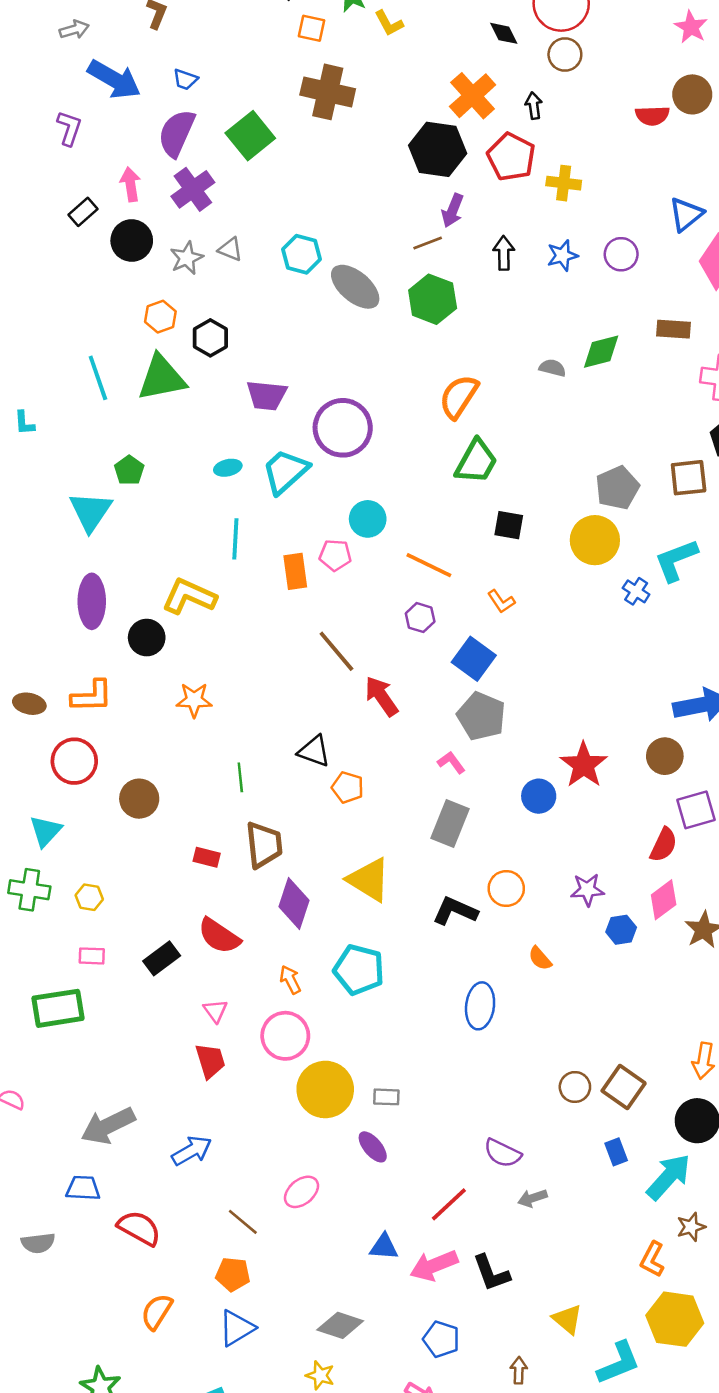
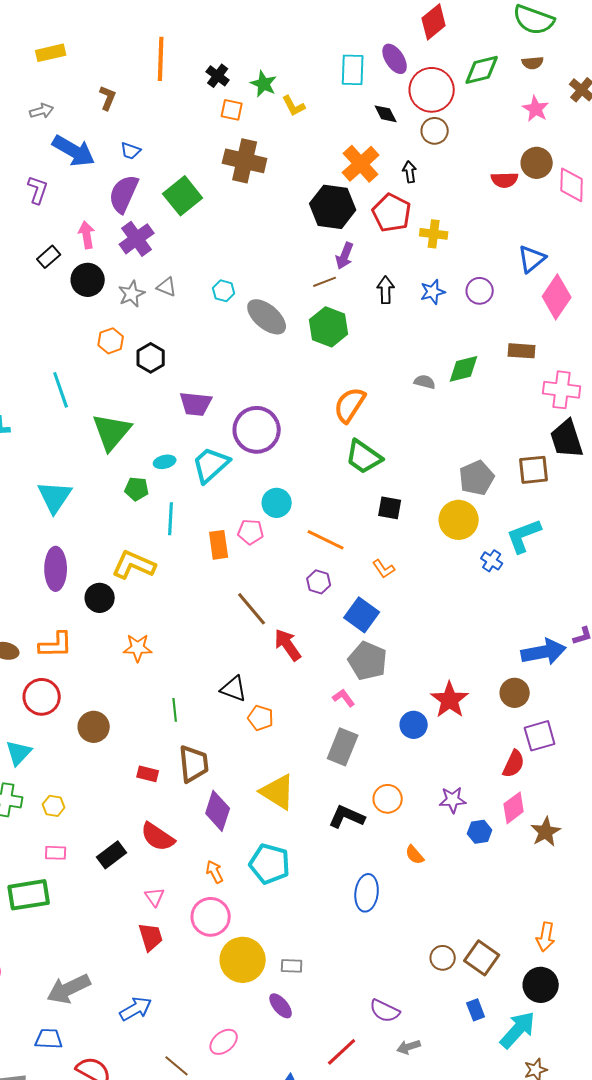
cyan hexagon: (301, 254) -> (224, 291), size x0.7
green triangle: (162, 378) -> (112, 432), moved, turned -39
green trapezoid: (476, 461) -> (364, 457), turned 96
green pentagon: (129, 470) -> (137, 489), moved, turned -30

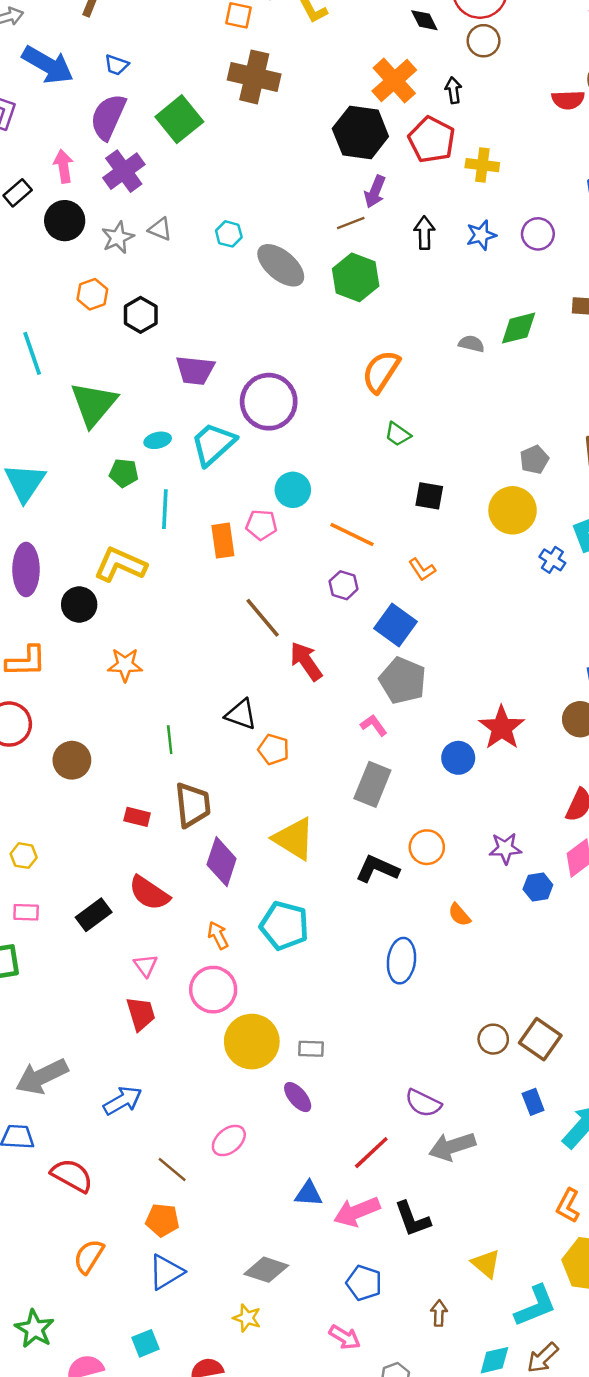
green trapezoid: (364, 457) -> (398, 434), size x0.6
gray pentagon: (477, 478) -> (534, 460), size x0.7
gray arrow: (409, 1047) -> (452, 1147), size x1.6

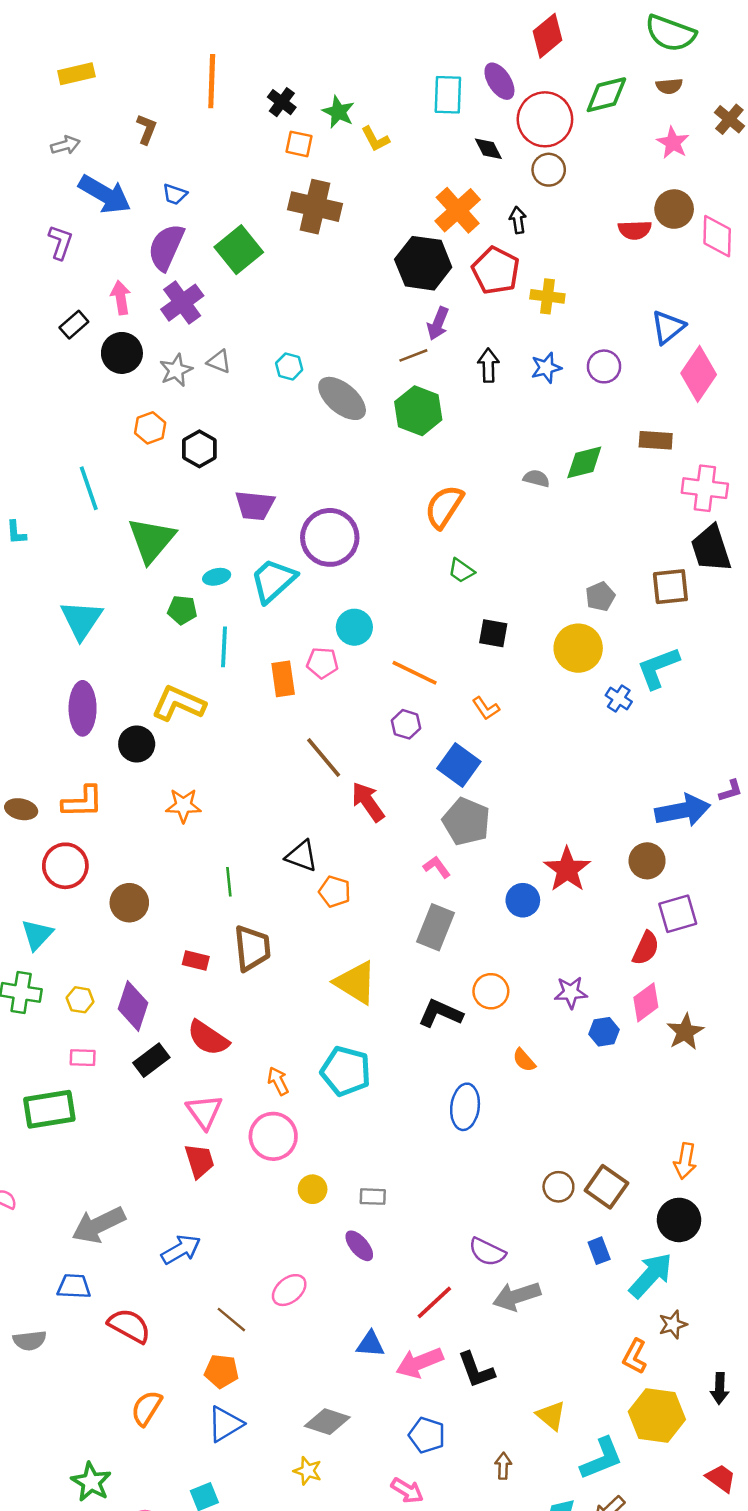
purple diamond: (222, 862) -> (133, 1006), moved
pink triangle: (146, 965) -> (204, 1112), size x1.5
yellow circle: (252, 1042) -> (313, 1189), size x0.5

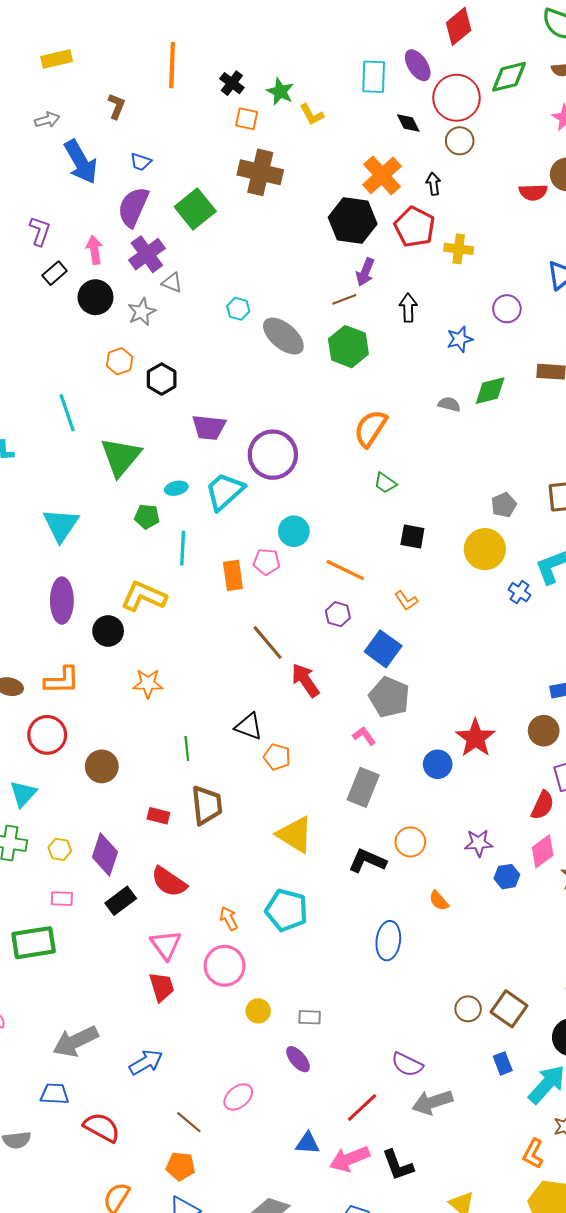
blue arrow: (105, 194) -> (81, 162), turned 30
purple L-shape: (60, 242) -> (40, 231), moved
gray triangle: (219, 362) -> (172, 283), moved
blue star: (546, 368) -> (460, 339), moved

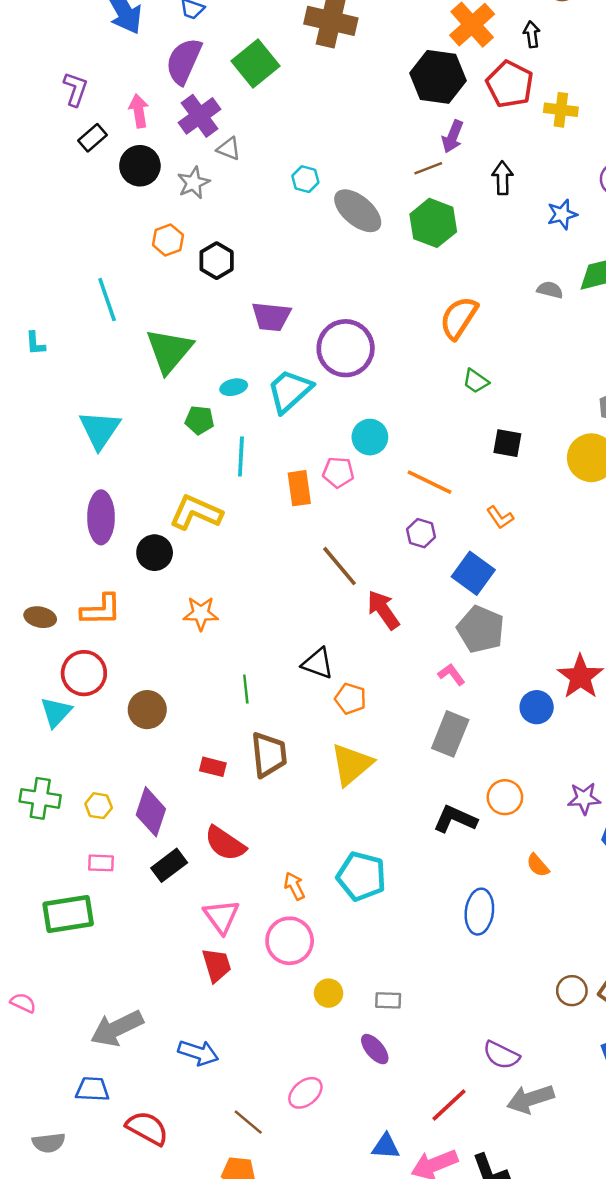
cyan triangle: (23, 794) -> (56, 712), moved
yellow triangle: (295, 835) -> (352, 764), moved, turned 48
blue arrow: (146, 1062) -> (198, 1053), turned 48

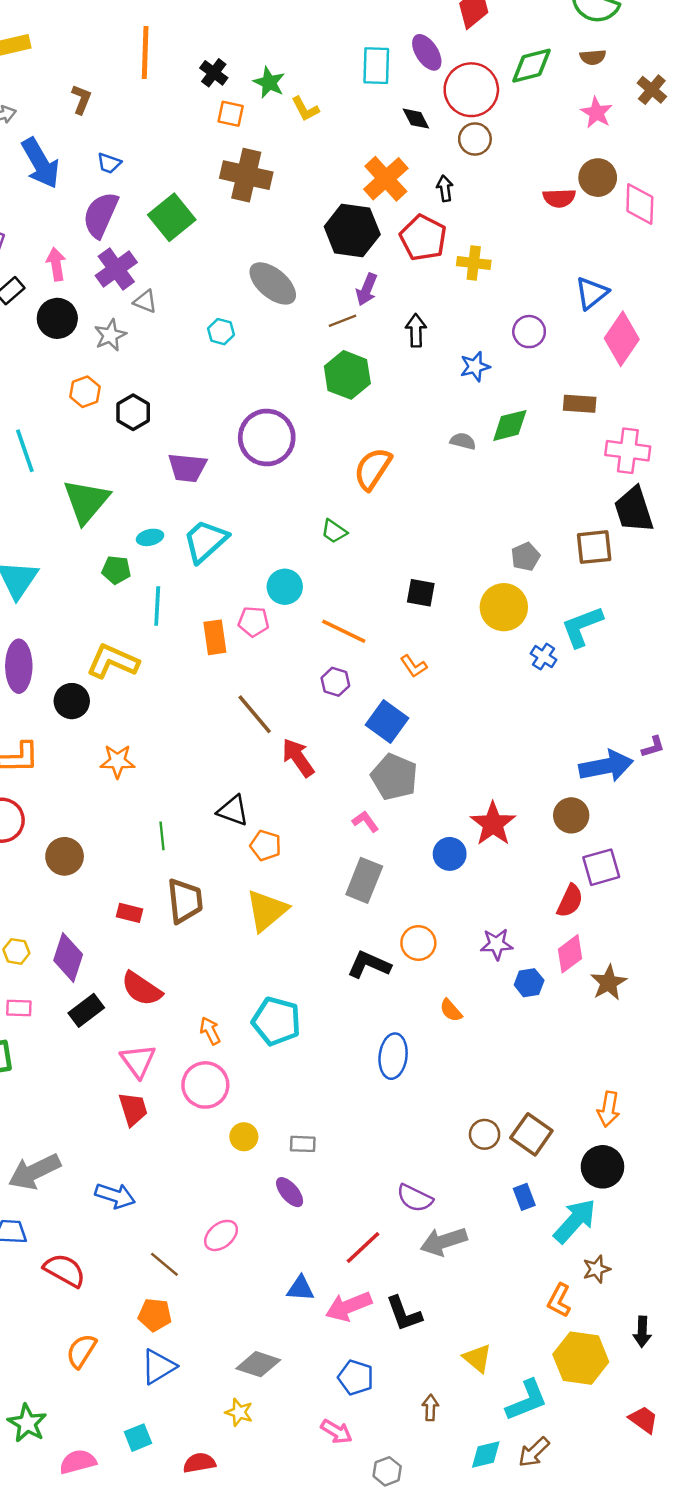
gray ellipse: (358, 211) -> (273, 283), moved
purple circle: (346, 348) -> (267, 438), moved
green trapezoid: (476, 381) -> (334, 531), moved

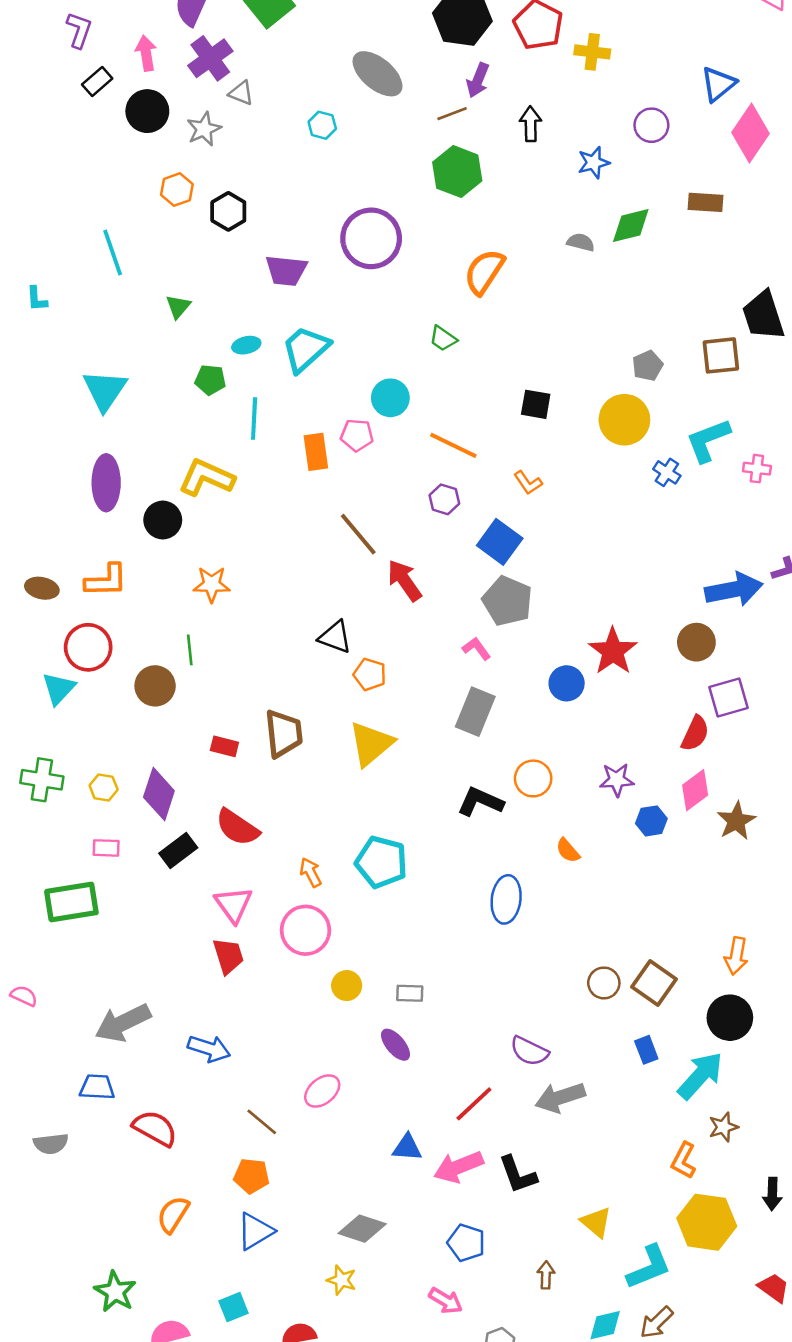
pink cross: (628, 451) -> (757, 469), moved, size x0.6
green triangle: (86, 501) -> (178, 307), size x0.5
green line: (162, 836) -> (190, 650), moved

